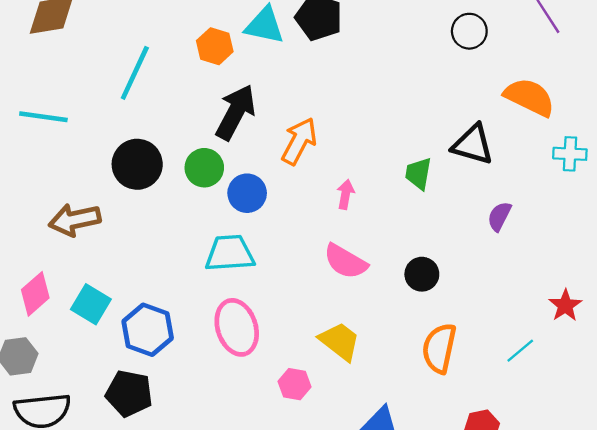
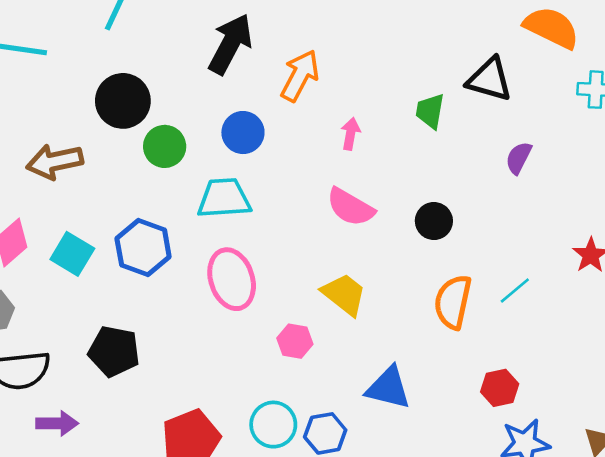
green circle: (204, 168) -> (165, 146), moved
blue hexagon: (148, 330) -> (143, 248), moved
cyan line: (520, 351) -> (515, 291), moved

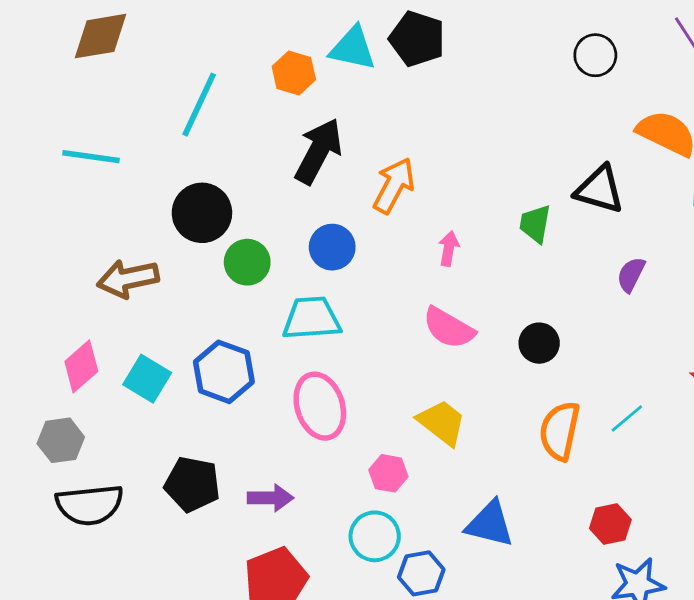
purple arrow: (57, 423) -> (270, 498), moved
cyan circle: (273, 425) -> (375, 536), moved

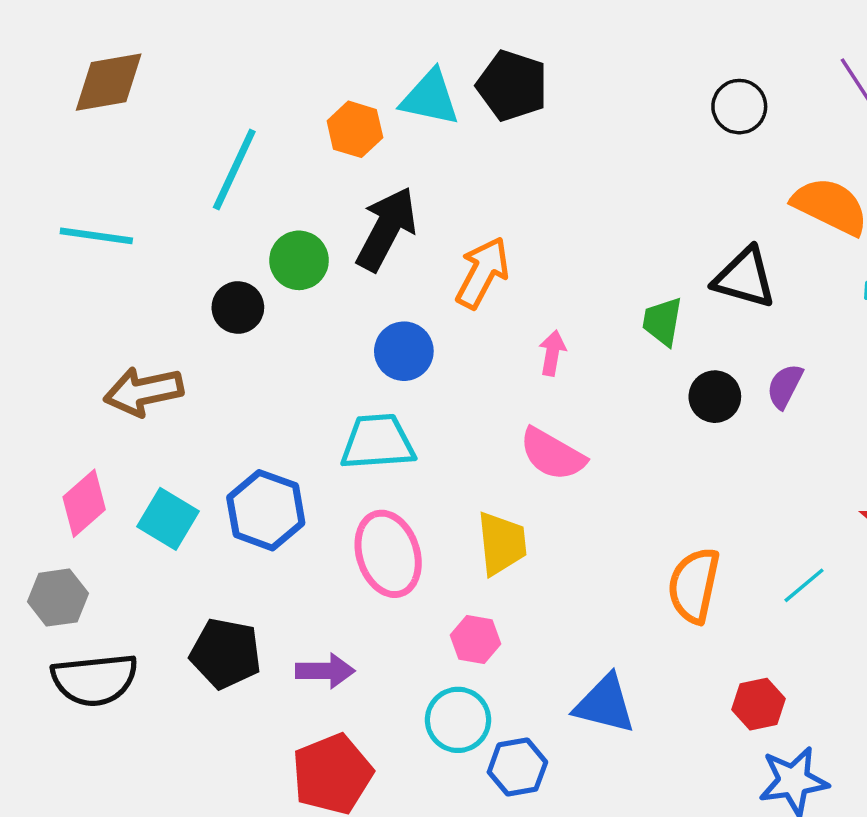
black circle: (202, 213) -> (238, 308), size x0.7
green circle: (247, 262) -> (299, 260), moved
black circle: (539, 343) -> (715, 397), moved
cyan line: (627, 418) -> (804, 585), moved
yellow trapezoid: (442, 423) -> (502, 543), moved, turned 46

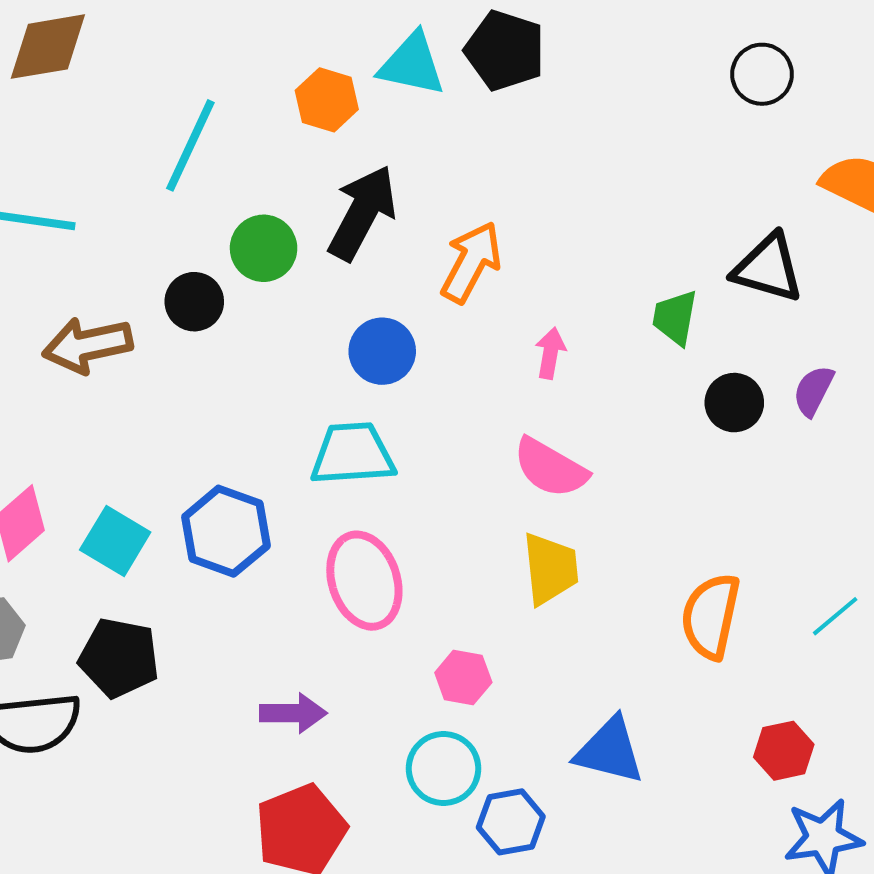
brown arrow: (144, 391) -> (87, 345), moved
yellow trapezoid: (502, 543) -> (550, 569), moved
black pentagon: (226, 653) -> (119, 658), moved

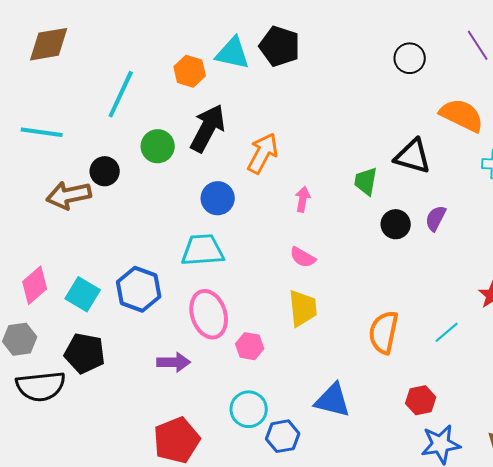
black circle: (194, 302) -> (105, 171), moved
pink semicircle: (550, 468) -> (303, 257), size x0.7
pink hexagon: (463, 678) -> (250, 346), moved
purple arrow: (293, 713) -> (174, 362), moved

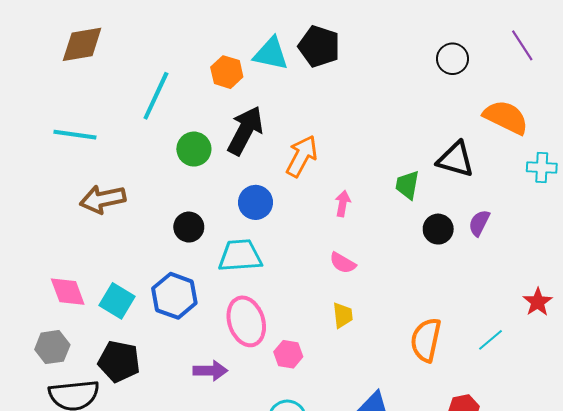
black circle: (105, 171) -> (189, 227), moved
pink diamond: (35, 285) -> (68, 292), turned -69
yellow trapezoid: (303, 308) -> (343, 315), size x0.7

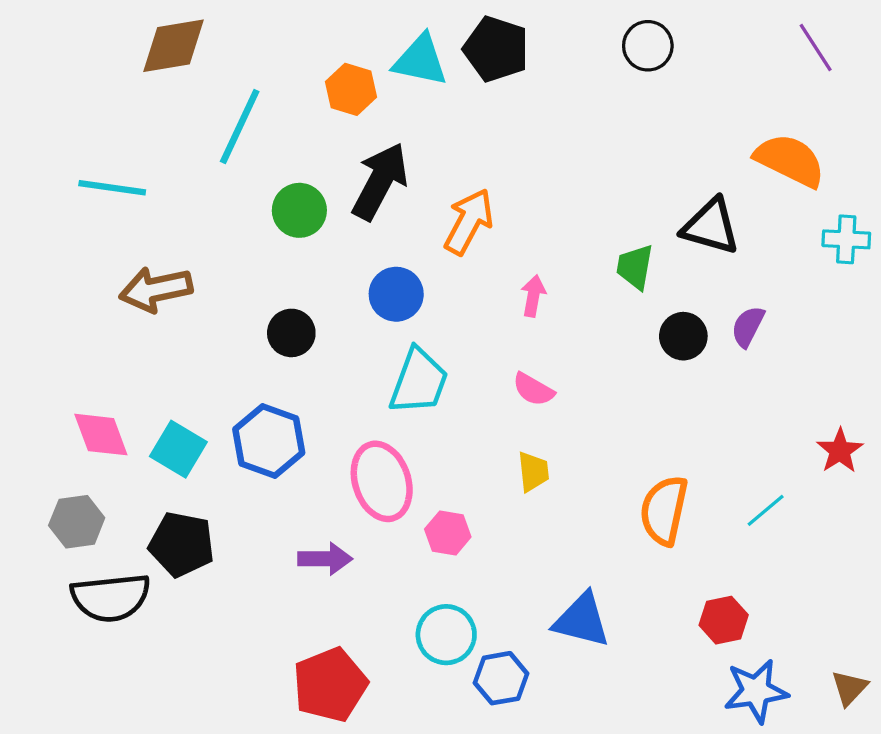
brown diamond: (82, 44) -> (174, 46), moved
black circle: (453, 59) -> (648, 46), moved
cyan trapezoid: (240, 256) -> (419, 381), moved, turned 114

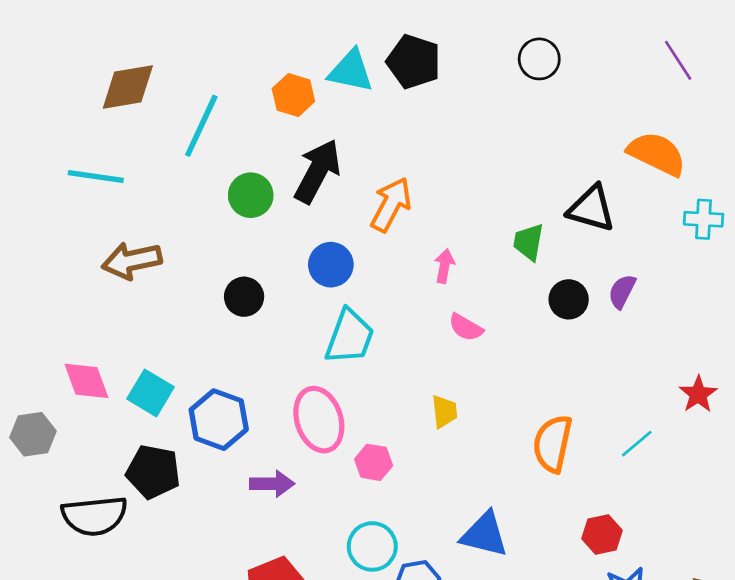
brown diamond: (174, 46) -> (128, 87), moved
pink semicircle: (533, 389) -> (466, 327), moved
blue hexagon: (269, 441) -> (219, 420), moved
gray hexagon: (77, 522) -> (33, 434), moved

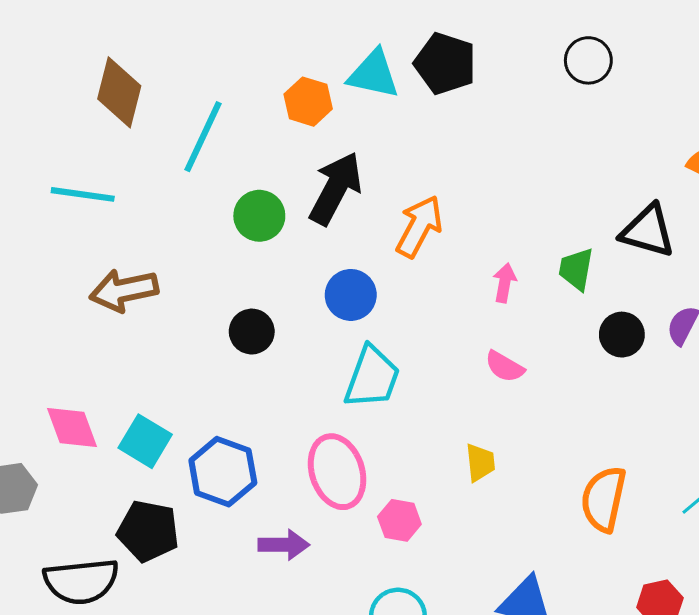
brown diamond: (128, 87) -> (119, 92), turned -66
pink arrow: (444, 266) -> (505, 283), moved

